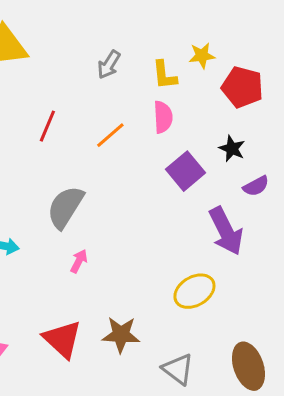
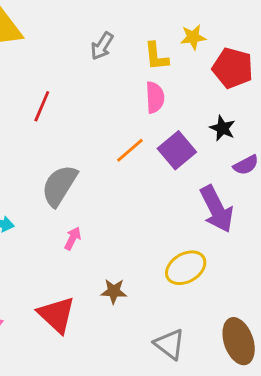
orange line: (110, 135) -> (130, 150), moved
brown star: (121, 335) -> (114, 291), moved, size x0.7

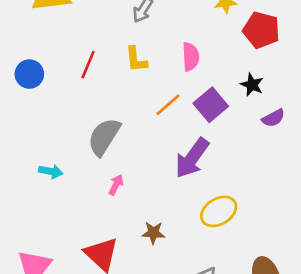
yellow L-shape: (156, 56) -> (136, 59), moved
purple arrow: (217, 209) -> (192, 158), moved, turned 63

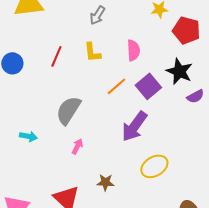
black star: (252, 85) -> (179, 71), size x1.5

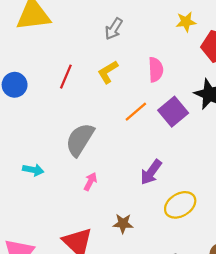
yellow L-shape: (92, 52) -> (108, 72), turned 65
purple arrow: (134, 126) -> (151, 172), moved, size x0.7

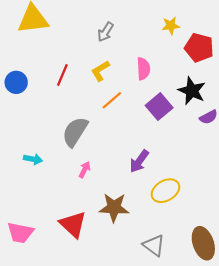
orange line: (136, 112) -> (112, 100), moved
brown star: (123, 224) -> (114, 207), size x1.6

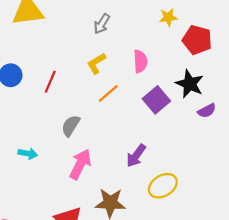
red line: (62, 75) -> (50, 82), moved
gray semicircle: (75, 132) -> (71, 126), size x0.7
pink arrow: (85, 170) -> (80, 164), size x1.8

